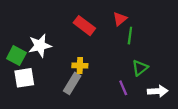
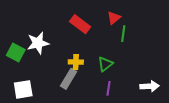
green triangle: (140, 68) -> (105, 64), moved
white square: (24, 78) -> (23, 89), moved
purple line: (123, 88) -> (108, 88), moved, turned 32

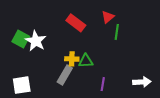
white star: (38, 43) -> (36, 41), turned -30
green square: (16, 53) -> (21, 39), moved
green triangle: (105, 64) -> (86, 61), moved, turned 35

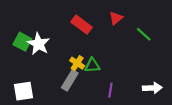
green line: (117, 32) -> (144, 34), moved, turned -56
yellow cross: (72, 59) -> (77, 63), turned 32

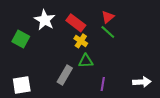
green line: (144, 34) -> (108, 32), moved
white star: (39, 44) -> (45, 20), moved
yellow cross: (77, 63) -> (81, 41), moved

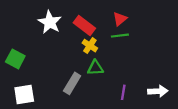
green line: (108, 32) -> (120, 36), turned -49
green square: (21, 39) -> (15, 59), moved
purple line: (103, 84) -> (123, 92), moved

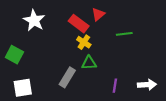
red triangle: (120, 19) -> (98, 14), moved
white star: (50, 22) -> (34, 20), moved
green line: (120, 36) -> (124, 34), moved

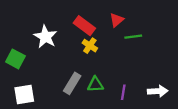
red triangle: (98, 14) -> (117, 20), moved
white star: (34, 20) -> (45, 37), moved
green triangle: (89, 63) -> (95, 84), moved

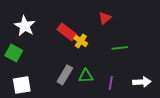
red rectangle: (84, 26) -> (67, 32), moved
white star: (45, 37) -> (25, 26), moved
green line: (133, 37) -> (120, 48), moved

